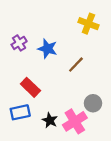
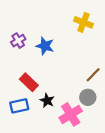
brown line: (76, 65) -> (93, 75), moved
black star: (50, 120) -> (47, 101), moved

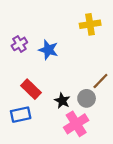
yellow cross: (84, 22) -> (90, 24), turned -30
gray circle: (88, 97) -> (87, 98), moved
black star: (47, 101) -> (62, 101), moved

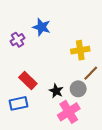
yellow cross: (90, 24) -> (80, 50), moved
blue star: (48, 50) -> (42, 27), moved

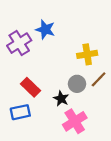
purple cross: (17, 40) -> (19, 43), size x1.5
gray circle: (78, 89) -> (77, 84), moved

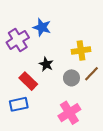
black star: (61, 99) -> (46, 64), moved

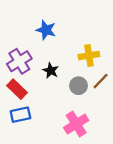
purple cross: (18, 40) -> (19, 61), moved
red rectangle: (28, 81) -> (17, 89), moved

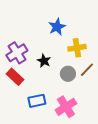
blue star: (46, 30) -> (57, 27), moved, turned 30
blue rectangle: (20, 115) -> (37, 101), moved

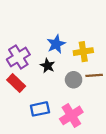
blue star: (57, 27) -> (56, 44), moved
brown line: (87, 70) -> (94, 75), turned 42

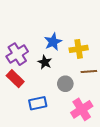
gray circle: (74, 80) -> (65, 84), moved
pink cross: (71, 115) -> (82, 109), moved

